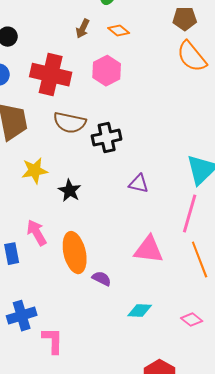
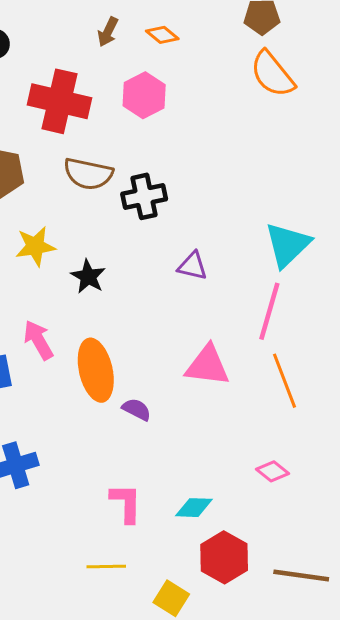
cyan diamond: (140, 311) -> (194, 508), moved
pink L-shape: (53, 341) -> (126, 503), moved

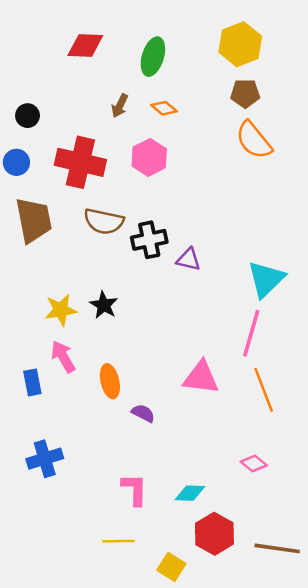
yellow star: (35, 246) -> (61, 310), moved
purple triangle: (192, 266) -> (189, 259), moved
orange ellipse: (96, 370) -> (110, 381), size x0.7

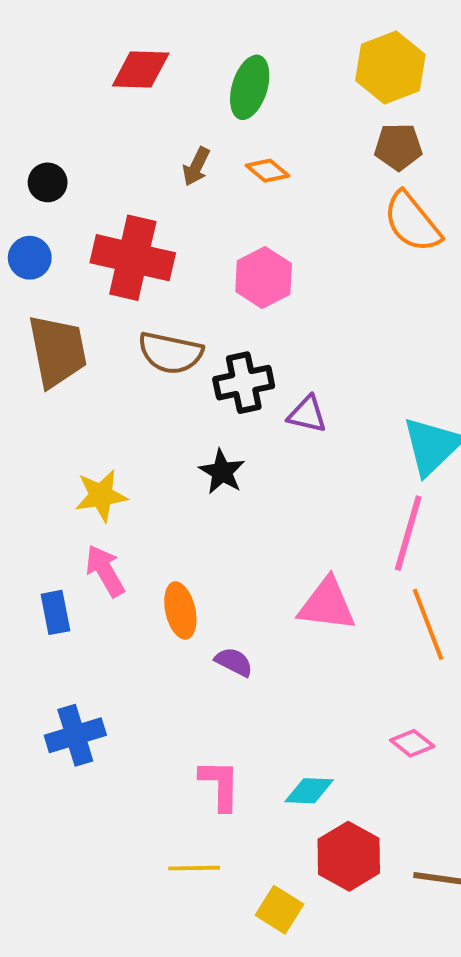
pink hexagon: (149, 157) -> (264, 278), moved
black star: (104, 305) -> (222, 472), moved

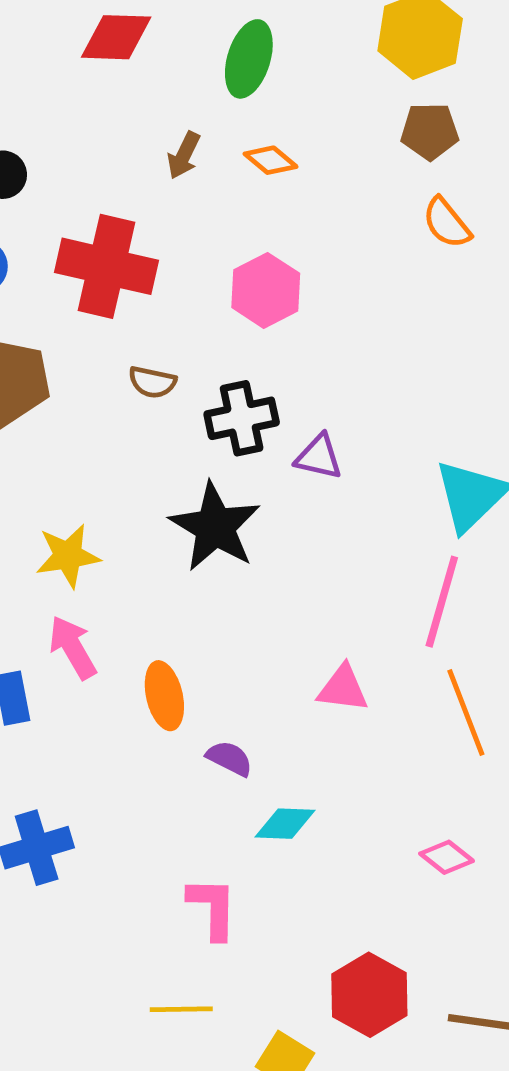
orange semicircle: (412, 222) -> (447, 223), size x0.7
brown semicircle: (170, 353) -> (152, 382), size x0.6
black star: (222, 472) -> (215, 527), size x1.6
pink triangle: (327, 605) -> (343, 688), size x0.7
cyan diamond: (309, 791) -> (285, 824), moved

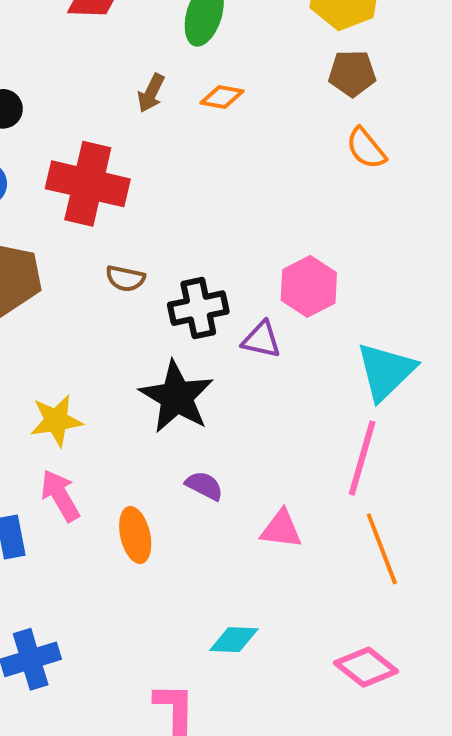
orange diamond: (271, 160) -> (222, 97), turned -30
pink hexagon: (266, 290) -> (309, 286), moved
purple semicircle: (230, 758) -> (204, 486), moved
pink diamond: (447, 857) -> (366, 667), size x1.4

